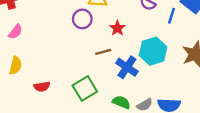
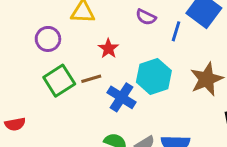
purple circle: (82, 19) -> (48, 39), moved
green square: (85, 88) -> (59, 81), moved

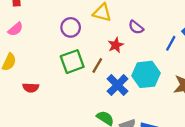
purple semicircle: (146, 17) -> (136, 27), moved
brown line: (91, 79) -> (97, 65), turned -56

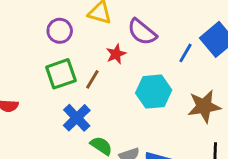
purple semicircle: (136, 27) -> (142, 32), size x1.5
blue cross: (118, 85) -> (77, 118), moved

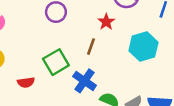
green square: (61, 74) -> (56, 62), moved

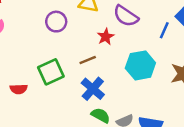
brown line: (91, 47) -> (88, 60), turned 42
blue cross: (85, 81) -> (93, 89), moved

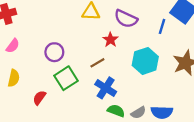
purple circle: (56, 22) -> (54, 52), moved
red semicircle: (19, 89) -> (39, 98), turned 136

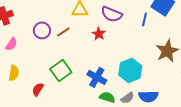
purple circle: (54, 52) -> (42, 30), moved
cyan hexagon: (145, 61) -> (130, 70), moved
brown line: (97, 63) -> (63, 32), moved

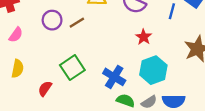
red star: (99, 34) -> (144, 37), moved

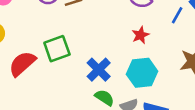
red semicircle: (45, 89) -> (22, 64), size x1.6

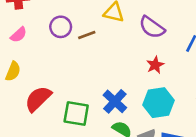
green square: (57, 49) -> (76, 114), moved, turned 32

